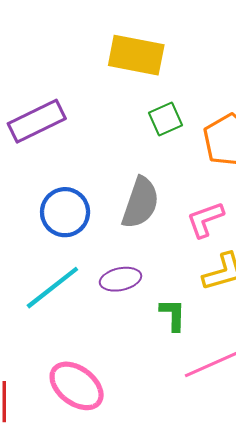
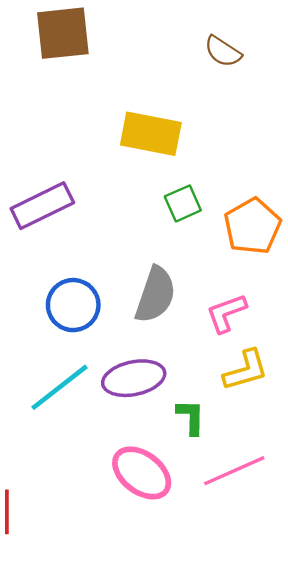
purple ellipse: (120, 279) -> (134, 378), size x1.4
pink ellipse: (77, 386) -> (142, 473), moved

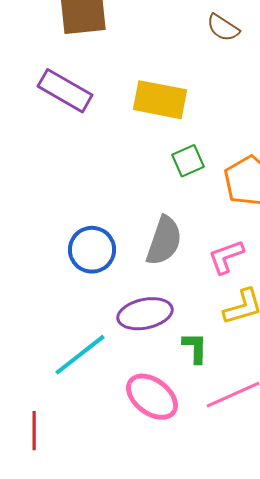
purple rectangle: (42, 206) -> (65, 91), moved, turned 56
cyan line: (59, 387) -> (80, 355), moved

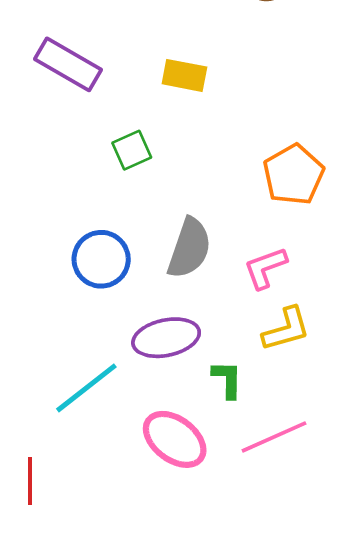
yellow rectangle: (160, 100) -> (184, 75), size x0.7
green square: (188, 161) -> (132, 150), moved

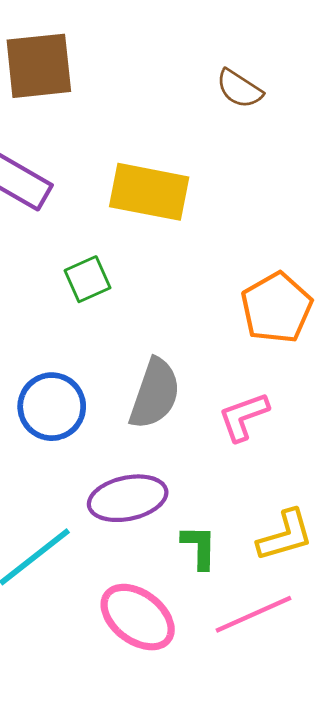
yellow rectangle: (184, 75) -> (149, 192), size x1.5
yellow L-shape: (286, 329) -> (285, 535), moved

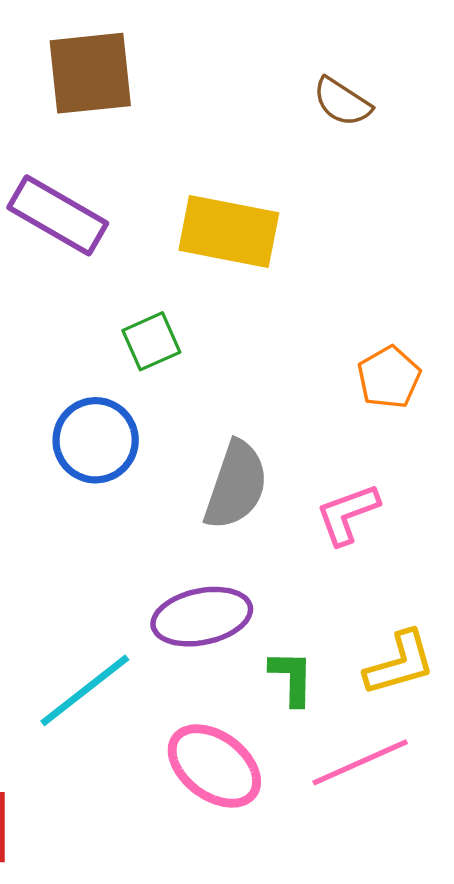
orange pentagon: (276, 308) -> (389, 377), size x0.7
blue circle: (52, 407) -> (96, 440), moved

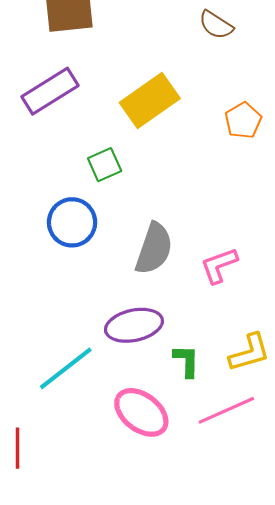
purple rectangle: (58, 215) -> (50, 91), turned -62
yellow rectangle: (229, 232) -> (150, 101), turned -46
orange pentagon: (389, 377) -> (243, 121), moved

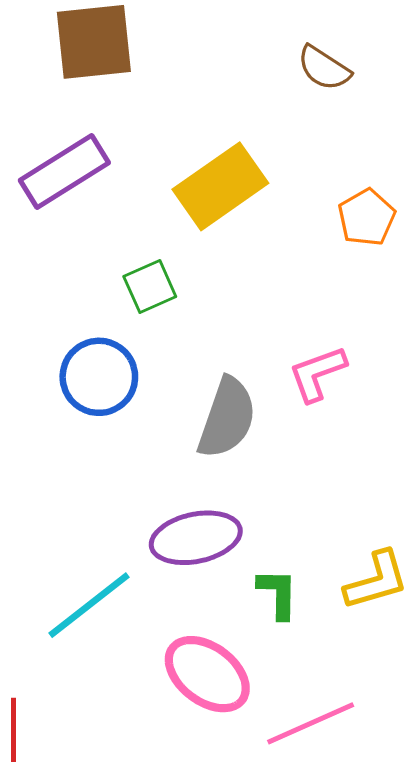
pink L-shape: (219, 265) -> (317, 374), moved
pink line: (226, 410) -> (311, 723), moved

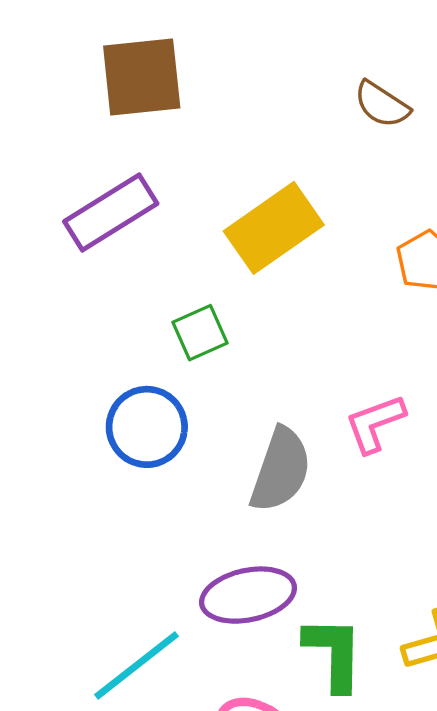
green L-shape: (278, 594) -> (334, 653), size x1.4

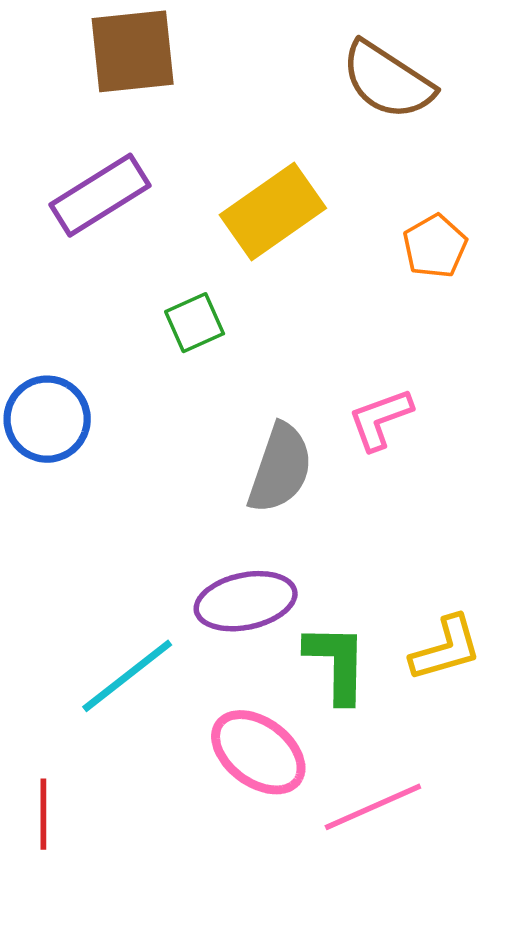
brown semicircle: (382, 104) -> (388, 80), size x1.6
blue circle: (147, 427) -> (47, 419), moved

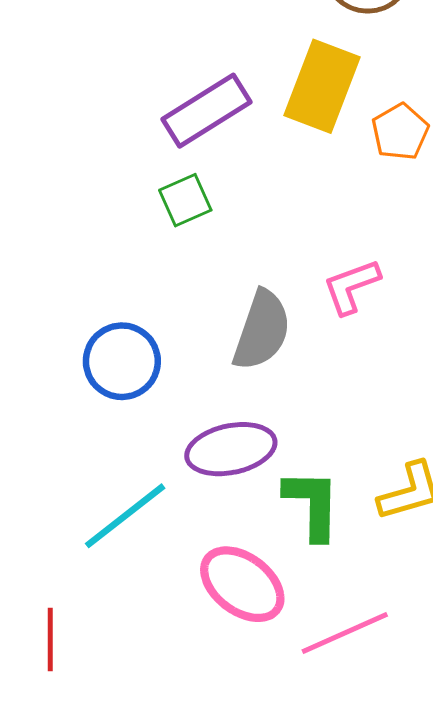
purple rectangle: (100, 195) -> (206, 111), moved
yellow rectangle: (273, 212) -> (322, 86), moved, turned -34
blue circle: (47, 419) -> (122, 361), moved

